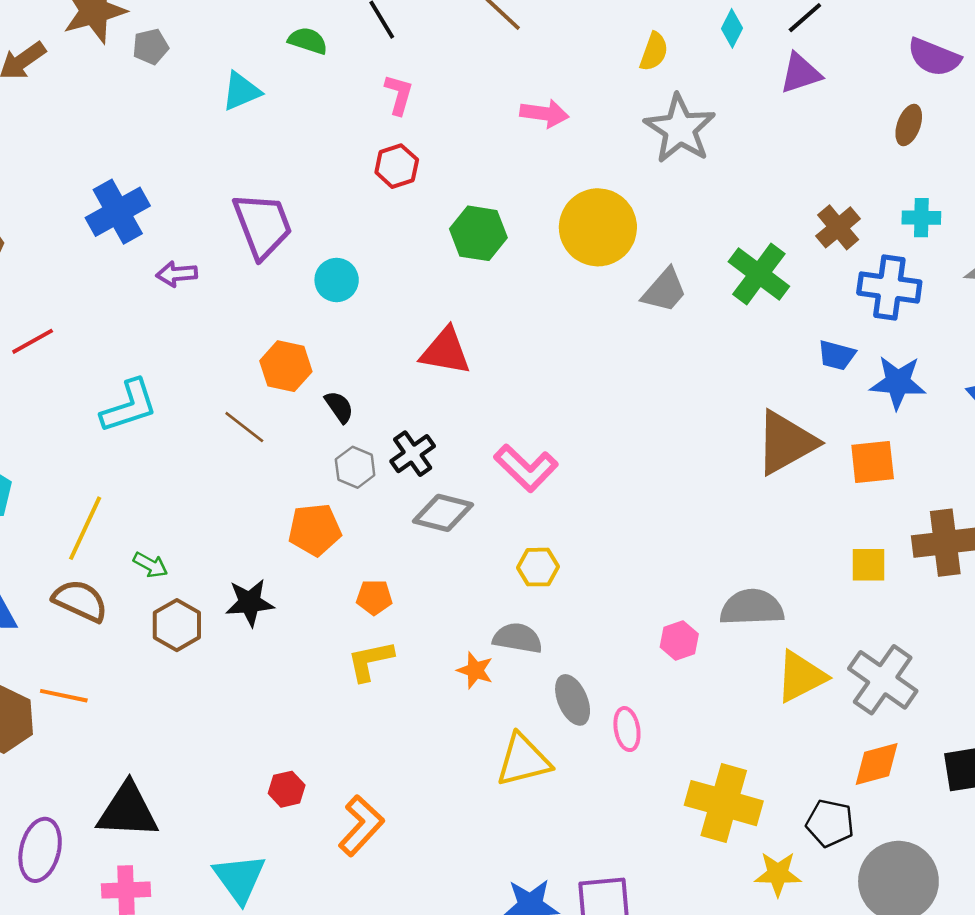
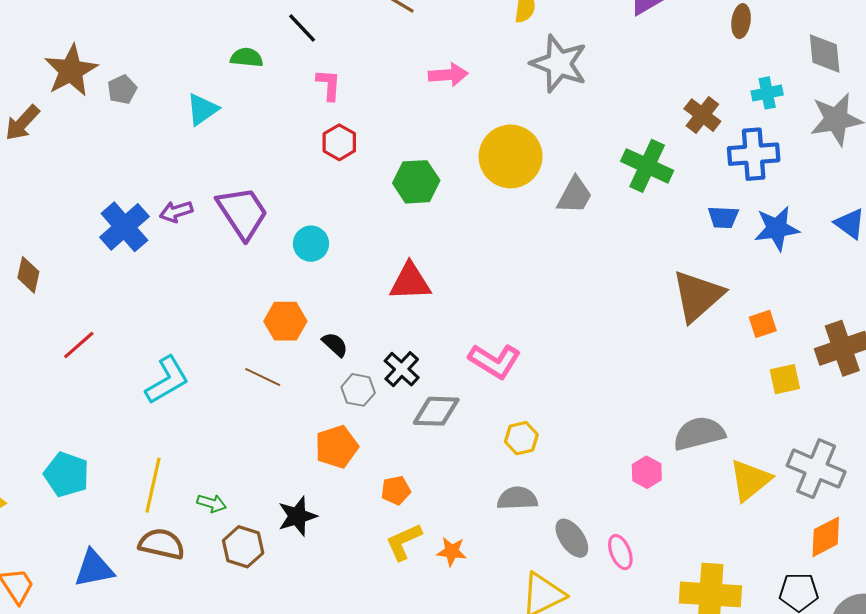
purple arrow: (177, 274) -> (176, 212), moved
orange square: (873, 462) -> (763, 324), moved, size x0.7
orange star: (475, 670) -> (452, 551), moved

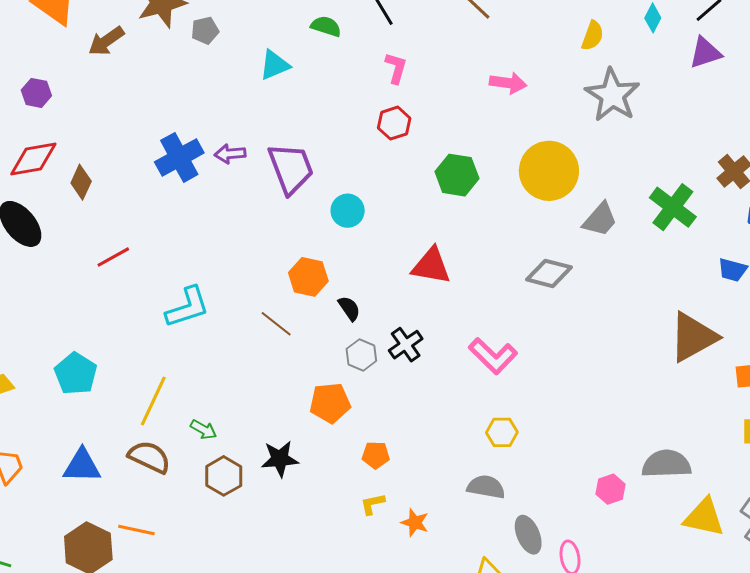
gray diamond: (436, 411) -> (549, 273), moved
yellow triangle: (750, 480) -> (704, 517), turned 39
yellow L-shape: (404, 542) -> (373, 504), size x0.7

